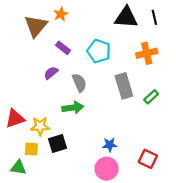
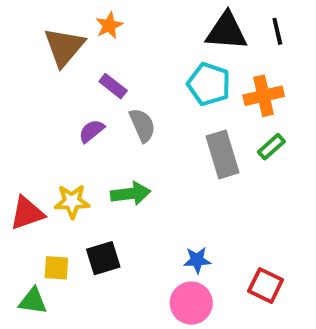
cyan pentagon: (99, 51) -> (209, 84), moved
gray semicircle: (79, 83) -> (142, 125), moved
green rectangle: (151, 97) -> (271, 147), moved
yellow star: (40, 126) -> (72, 201), moved

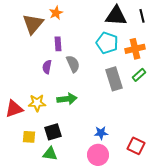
purple rectangle: (113, 86) -> (58, 44), turned 48
purple semicircle: (92, 131) -> (47, 67), turned -40
green triangle: (33, 301) -> (50, 154), moved

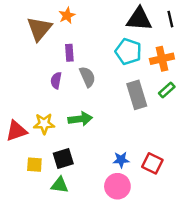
red square: (136, 146) -> (152, 163), moved

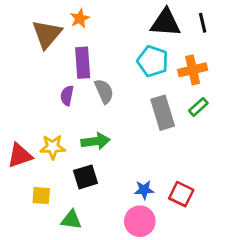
purple rectangle: (69, 53) -> (83, 63), size x1.5
black square: (63, 159) -> (86, 177), moved

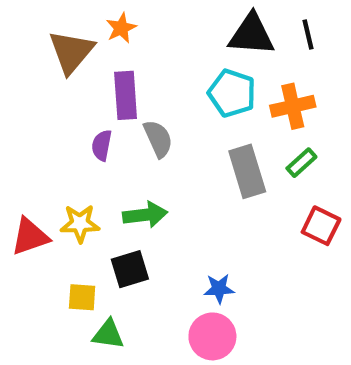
red square: (181, 194) -> (321, 226), moved
yellow square: (41, 196) -> (82, 297), moved

